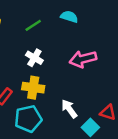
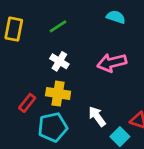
cyan semicircle: (69, 17) -> (116, 17), moved

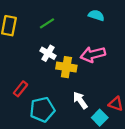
yellow cross: (58, 94) -> (66, 67), moved

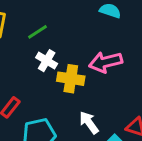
green line: (47, 23) -> (38, 32), moved

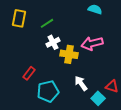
white cross: (47, 61) -> (53, 42), turned 32

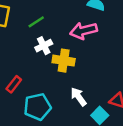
pink arrow: (92, 43) -> (84, 31), moved

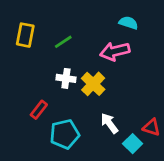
white cross: (44, 46) -> (66, 78), moved, turned 35
yellow cross: (64, 61) -> (93, 84), turned 35

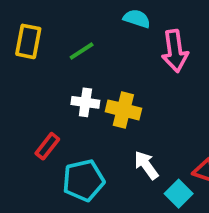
cyan semicircle: (128, 23) -> (137, 19), moved
pink arrow: (115, 51) -> (175, 51), moved, turned -84
yellow cross: (93, 84) -> (123, 110), turned -30

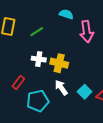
white arrow: (146, 165) -> (61, 88), moved
cyan square: (179, 194) -> (85, 92), moved

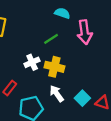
green line: (37, 32) -> (51, 39), moved
white cross: (39, 59) -> (32, 62), turned -32

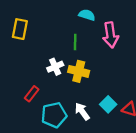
green line: (51, 39) -> (75, 42), turned -56
white arrow: (57, 94) -> (82, 111), moved

